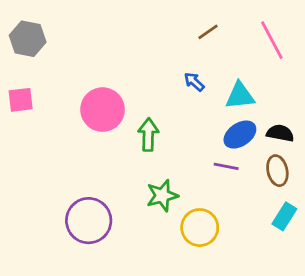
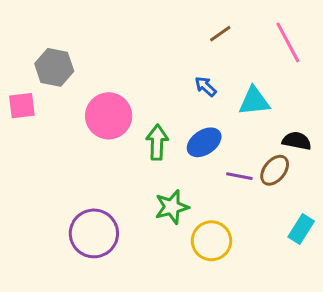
gray hexagon: (28, 39) -> (54, 67), moved
blue ellipse: (240, 135) -> (204, 142), moved
brown ellipse: (277, 171) -> (275, 170), moved, turned 52

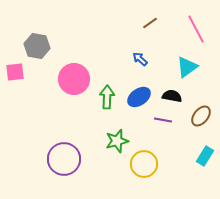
cyan triangle: (254, 101) -> (187, 67), moved, turned -30
black semicircle: (297, 141) -> (172, 96), moved
brown ellipse: (275, 170) -> (201, 116), moved

